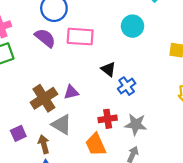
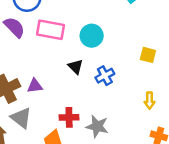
cyan circle: (133, 26) -> (92, 36), moved
blue cross: (127, 86) -> (105, 76), moved

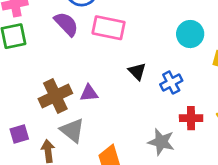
cyan circle: (92, 36) -> (190, 34), moved
red cross: (69, 117) -> (191, 118), moved

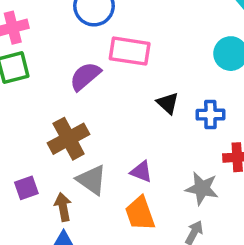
purple semicircle: (66, 24) -> (85, 76), moved, turned -84
blue cross: (171, 83) -> (210, 115), turned 30
purple triangle: (89, 93) -> (141, 172), moved, turned 30

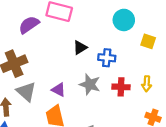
black triangle: (168, 103) -> (80, 48), turned 40
gray star: (202, 188) -> (90, 84), moved

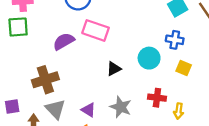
cyan circle: (124, 20) -> (149, 58), moved
blue cross: (107, 58) -> (175, 40), moved
red cross: (121, 87) -> (157, 98), moved

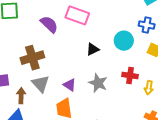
purple semicircle: (64, 41) -> (49, 24), turned 72

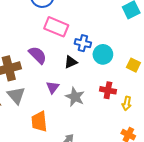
purple semicircle: (49, 24) -> (38, 55), moved
blue cross: (147, 25) -> (83, 43), moved
purple triangle: (70, 85) -> (53, 87), moved, turned 32

